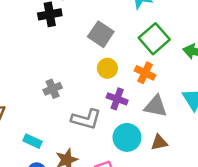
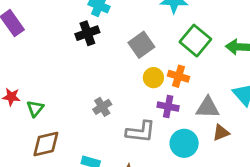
gray square: (101, 34) -> (141, 45), turned 30
orange cross: (145, 73) -> (178, 76), moved
brown triangle: (159, 142) -> (221, 133), moved

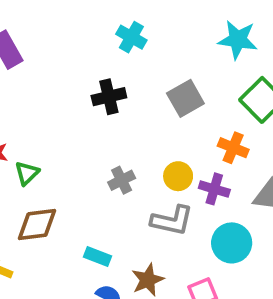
black cross: (87, 33) -> (109, 97), moved
yellow circle: (153, 78) -> (178, 176), moved

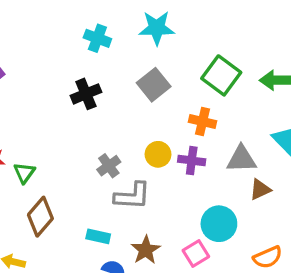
cyan star: (238, 40) -> (157, 28), moved
gray L-shape: (172, 220) -> (132, 196), moved
brown diamond: (37, 225) -> (40, 217), turned -33
cyan circle: (232, 243) -> (219, 224), moved

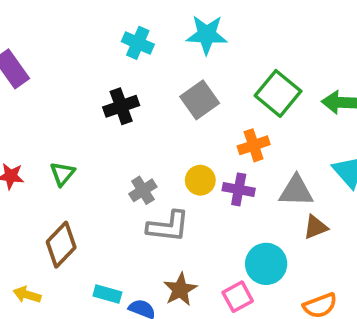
orange cross: (203, 122) -> (254, 145), turned -35
green triangle: (24, 173) -> (62, 174), moved
cyan rectangle: (98, 236) -> (107, 294), moved

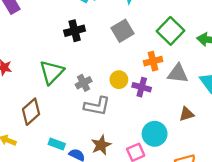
green triangle: (62, 174) -> (52, 72), moved, size x1.6
gray triangle: (296, 191) -> (178, 74), moved

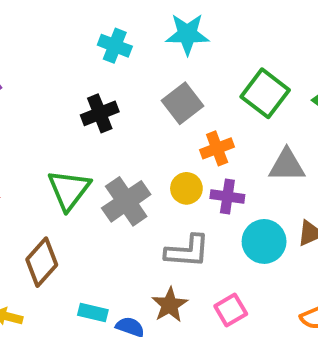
orange cross: (153, 61) -> (217, 148), moved
gray cross: (84, 83) -> (126, 201), size x1.6
gray L-shape: (97, 106) -> (187, 251), moved
cyan circle: (155, 134) -> (264, 241), moved

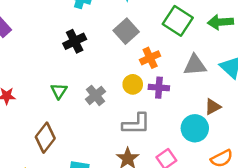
green triangle: (69, 190) -> (59, 91), size x0.6
gray cross: (126, 201) -> (95, 95), size x0.7
cyan circle: (264, 241) -> (195, 128), moved

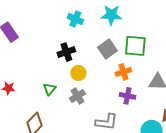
green square: (178, 21) -> (135, 46), moved, turned -35
yellow circle: (133, 84) -> (78, 73), moved

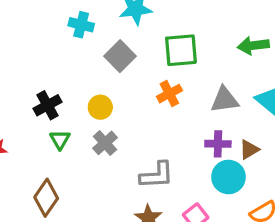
gray square: (107, 49) -> (120, 56), moved
black cross: (66, 52) -> (48, 105), moved
purple cross: (127, 96) -> (218, 144), moved

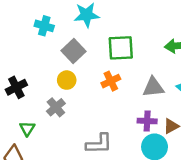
yellow circle: (100, 107) -> (67, 80), moved
green triangle: (60, 140) -> (27, 129), moved
gray cross: (105, 143) -> (56, 107), moved

